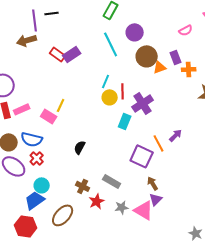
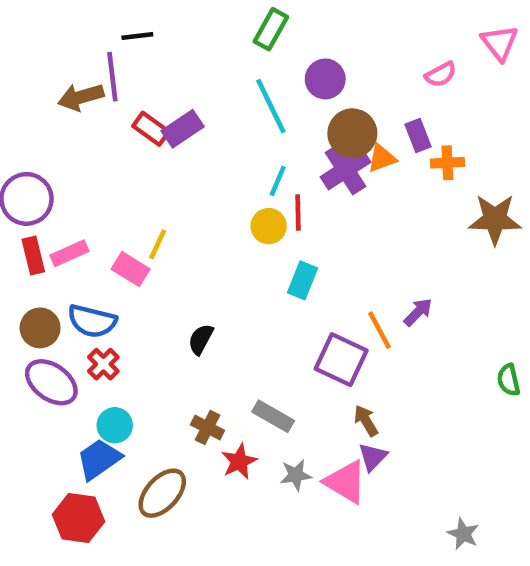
purple line: (35, 20) -> (112, 77), moved
cyan line: (106, 81) -> (278, 181), moved
purple cross: (143, 103) -> (346, 170), moved

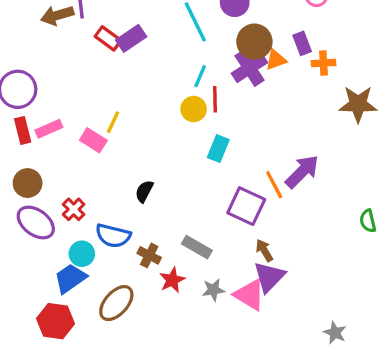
purple arrow: (418, 312) -> (302, 172), size x1.6
blue semicircle: (92, 321) -> (113, 236), moved
purple triangle: (373, 457) -> (269, 277), size x1.5

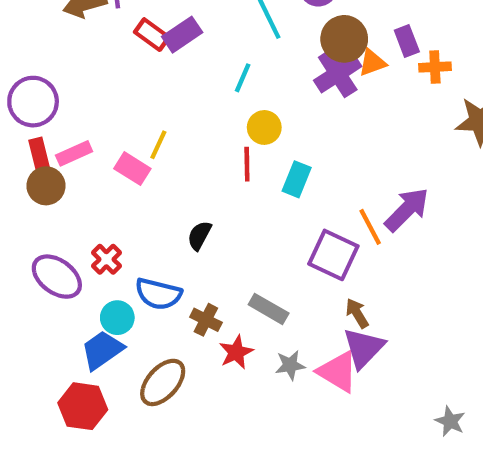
cyan line: (200, 76) -> (243, 78), moved
red line: (215, 99) -> (247, 164), moved
brown circle: (28, 183) -> (46, 186), moved

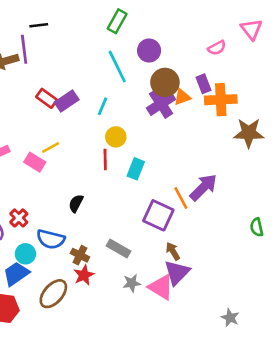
red rectangle: (152, 35) -> (47, 98), moved
purple rectangle: (182, 35) -> (67, 101), moved
orange cross: (435, 67) -> (221, 100), size x1.6
yellow line: (158, 145) -> (51, 148), turned 36
red star: (236, 352) -> (84, 275), moved

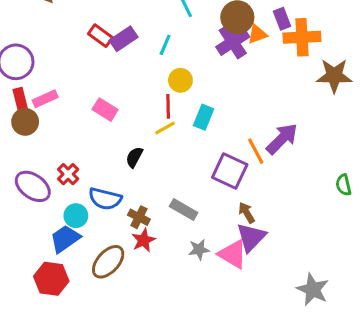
yellow line: (51, 148) -> (165, 128), moved
pink rectangle: (35, 162) -> (105, 110), moved
gray star: (230, 318) -> (313, 289), size x1.5

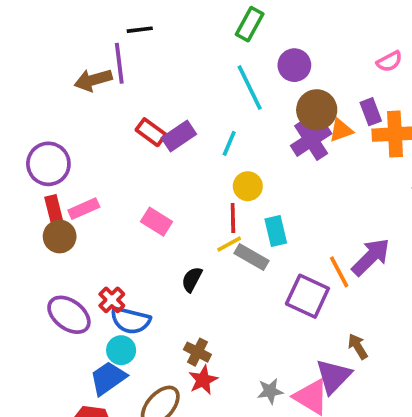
cyan rectangle: (204, 117) -> (276, 231), turned -35
blue semicircle: (105, 199) -> (130, 320), moved
gray rectangle: (184, 210) -> (252, 257), moved
brown arrow: (247, 213) -> (358, 346), moved

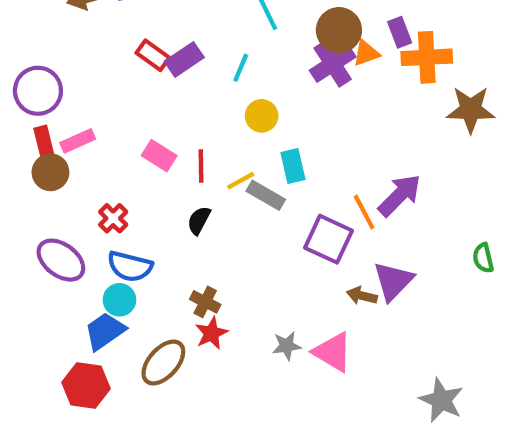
red line: (233, 218) -> (201, 166), moved
red cross: (112, 300) -> (113, 218), moved
brown arrow: (358, 346) -> (362, 296), moved, turned -45
purple triangle: (333, 376) -> (393, 281), moved

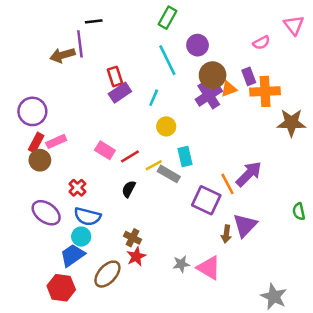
red rectangle: (153, 55) -> (115, 76), moved, turned 36
red rectangle: (44, 143) -> (36, 143), turned 42
red line: (201, 166) -> (130, 156), turned 60
brown arrow: (362, 296) -> (226, 234), turned -96

